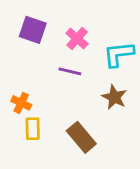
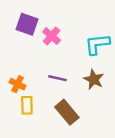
pink cross: (77, 38) -> (52, 36), moved
purple line: (70, 71) -> (57, 78), moved

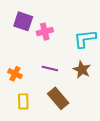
pink cross: (52, 36) -> (45, 32), turned 35
yellow rectangle: (27, 105) -> (23, 101), moved

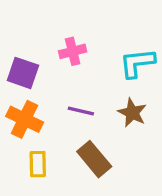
purple square: (23, 21) -> (23, 73), moved
orange cross: (15, 74) -> (25, 119), size x1.5

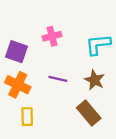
brown rectangle: (94, 159) -> (89, 113), moved

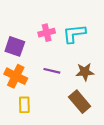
cyan L-shape: (98, 45) -> (74, 34), moved
brown star: (95, 80) -> (85, 72), turned -30

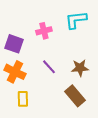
cyan L-shape: (74, 34) -> (76, 20), moved
purple line: (52, 71) -> (49, 67), turned 35

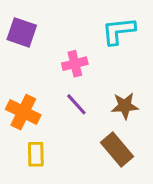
pink cross: (44, 31) -> (75, 64), moved
purple square: (14, 44) -> (22, 32), moved

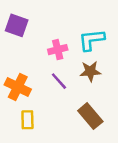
cyan L-shape: (119, 31) -> (92, 40), moved
brown star: (125, 106) -> (90, 71), moved

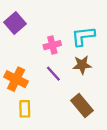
purple square: (17, 25) -> (15, 23), turned 30

